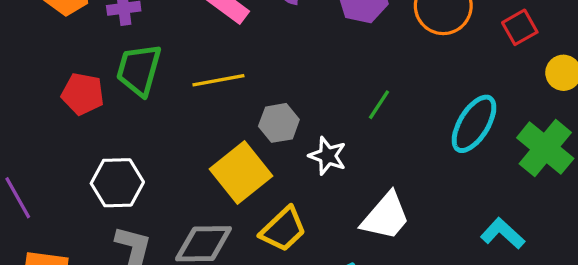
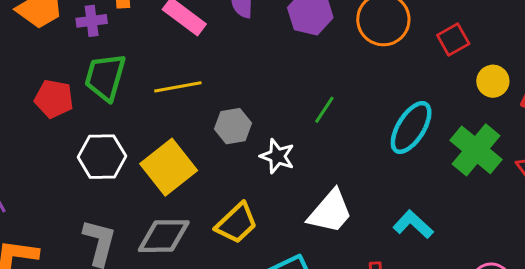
yellow square: (241, 173) -> (169, 167), moved
white hexagon: (117, 183) -> (102, 157), moved
cyan L-shape: (503, 233) -> (413, 224), moved

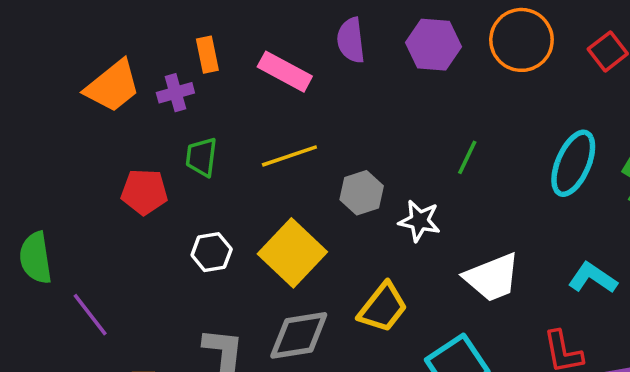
green trapezoid: (105, 77) -> (201, 157), size x0.7
white hexagon: (102, 157) -> (212, 252), size x0.7
white trapezoid: (330, 212) -> (492, 277), turned 36

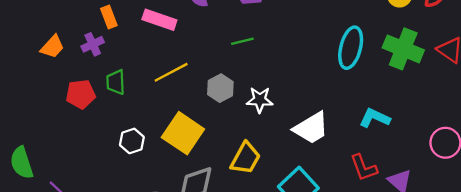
orange trapezoid: (113, 86) -> (52, 47), size x0.7
green line: (467, 157) -> (242, 41), moved, turned 60
red pentagon: (144, 192) -> (81, 94), moved

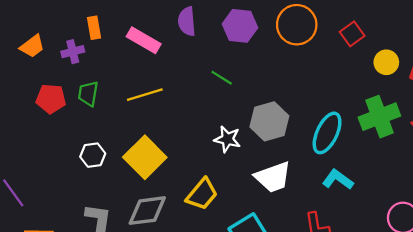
green line: (242, 41) -> (222, 78), turned 35
cyan ellipse: (351, 48) -> (327, 133), moved
green cross: (403, 49) -> (379, 117), turned 36
gray hexagon: (220, 88) -> (269, 121), moved, size x1.4

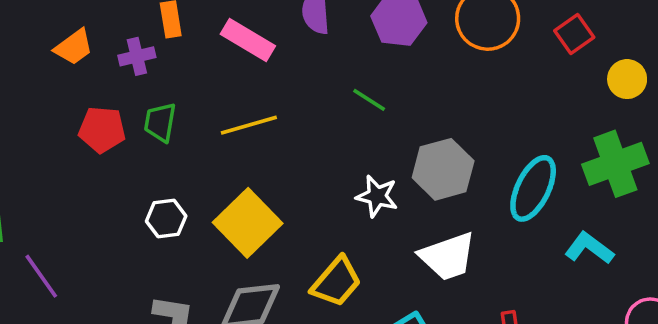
cyan L-shape: (338, 179) -> (589, 248), moved

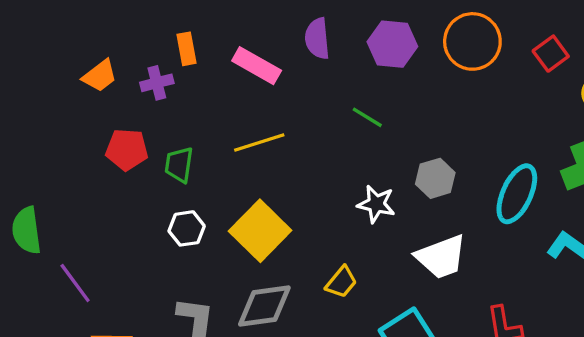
green trapezoid: (160, 122) -> (179, 165), moved
gray hexagon: (443, 169) -> (435, 178), size x0.7
yellow trapezoid: (336, 282) -> (341, 282), size x0.7

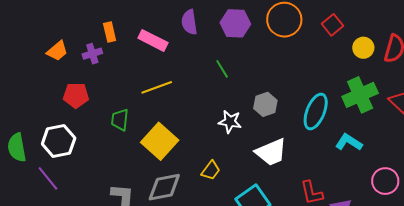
green line: (367, 117) -> (222, 69), turned 30
green trapezoid: (179, 165) -> (120, 120), moved
white hexagon: (187, 228) -> (59, 141), moved, size x1.5

